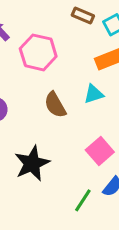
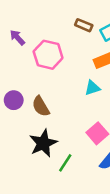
brown semicircle: (55, 105) -> (41, 106), moved
green line: (83, 200) -> (65, 163), moved

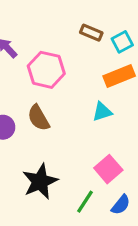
brown semicircle: (41, 106) -> (39, 118), moved
green line: (65, 163) -> (85, 202), moved

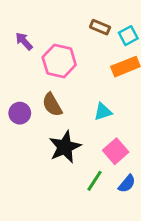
cyan triangle: (102, 112) -> (103, 112), moved
black star: (40, 181) -> (65, 147), moved

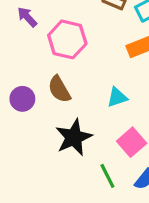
green line: (94, 181) -> (107, 176), turned -60

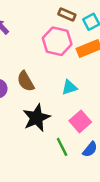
pink hexagon: (67, 39) -> (57, 41), moved

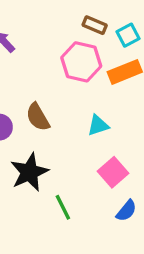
black star: (37, 118) -> (29, 172), moved
green line: (62, 147) -> (63, 207), moved

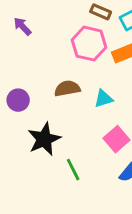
brown semicircle: (38, 117) -> (67, 88), moved, turned 110

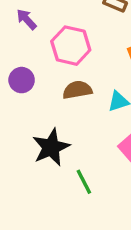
pink hexagon: (89, 44) -> (71, 46), moved
purple circle: (18, 100) -> (22, 80), moved

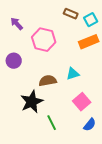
brown semicircle: (77, 90) -> (48, 81), moved

